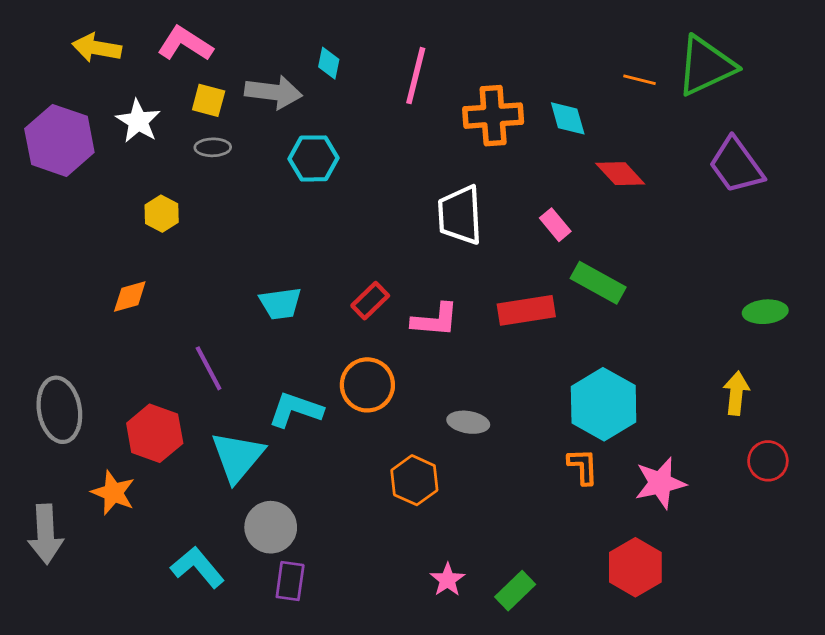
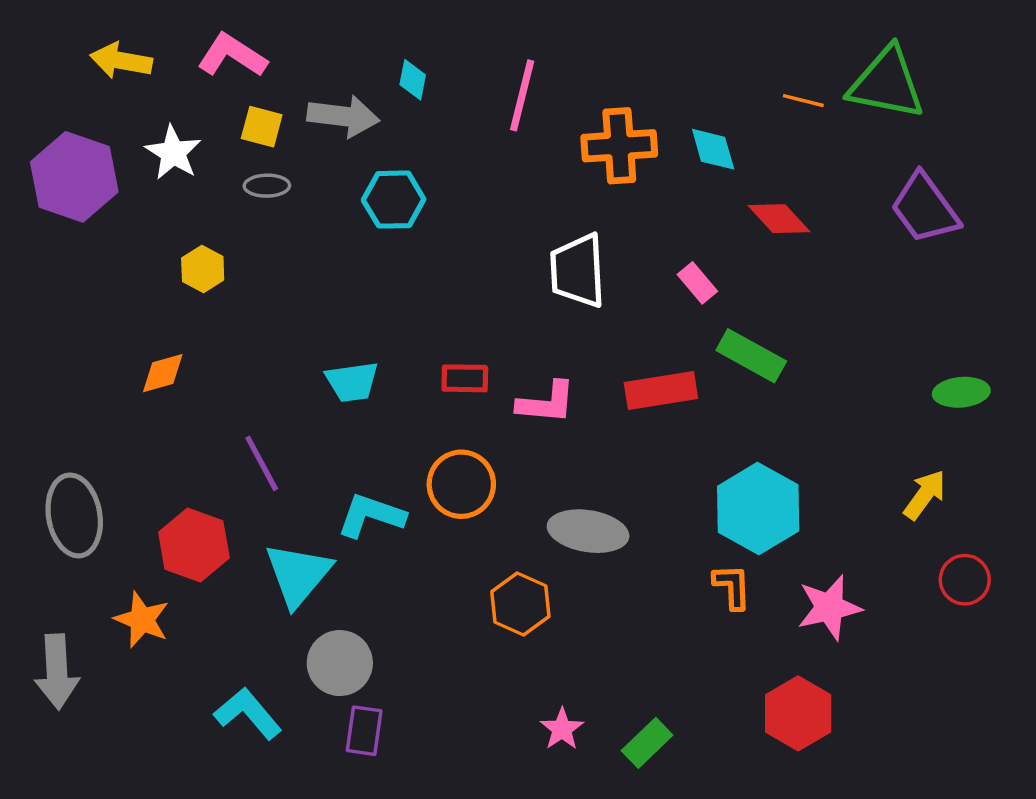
green triangle: (706, 66) -> (887, 83), turned 36
red rectangle: (370, 301) -> (465, 378), turned 45
yellow arrow: (736, 393) -> (925, 495), turned 30
gray ellipse: (468, 422) -> (588, 531), size x1.5

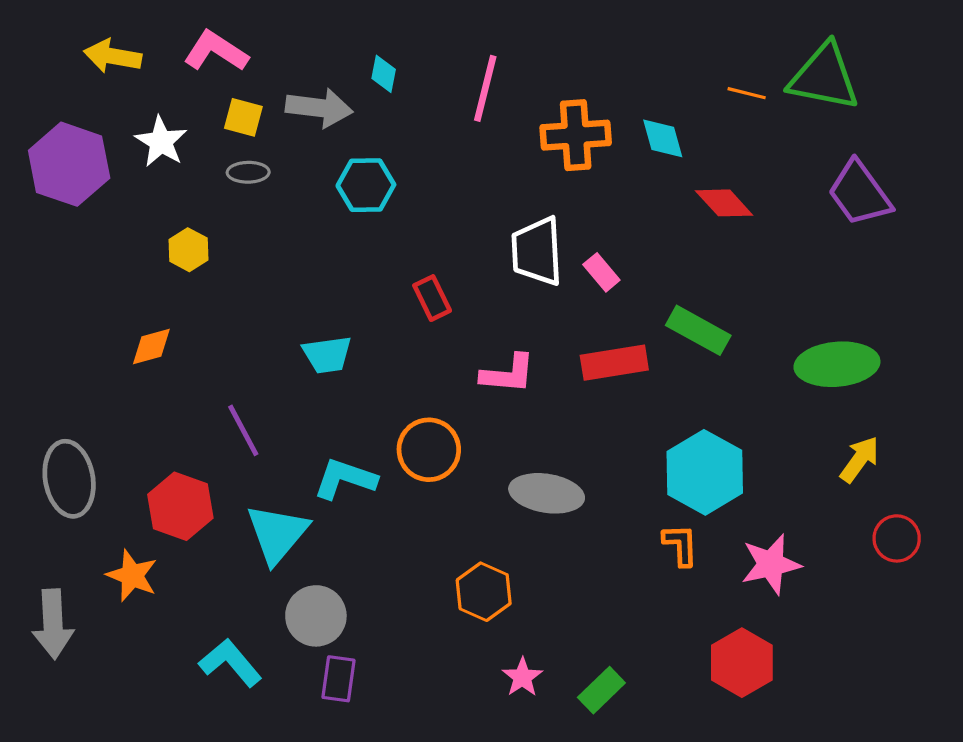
pink rectangle: (697, 283) -> (601, 272), moved
red rectangle: (465, 378) -> (432, 298), moved, turned 63
green ellipse: (961, 392) -> (837, 364), moved, size x1.6
orange hexagon: (520, 604) -> (484, 592), moved

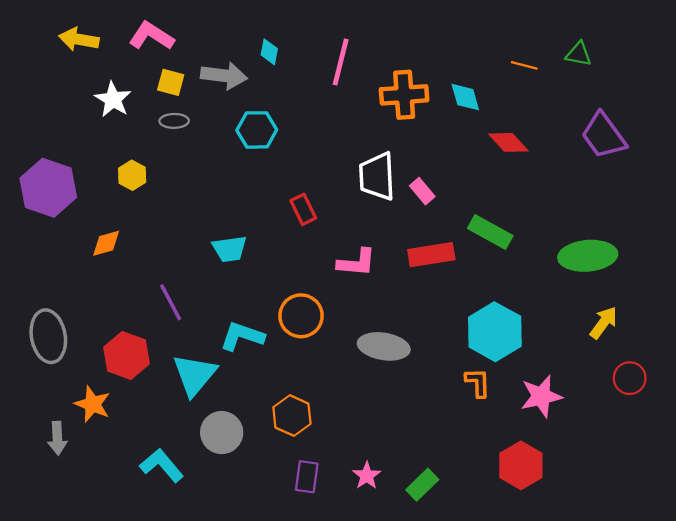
green triangle: (824, 77) -> (579, 54), size x0.5
purple hexagon: (69, 164) -> (48, 188), moved
orange hexagon: (484, 592) -> (292, 416), moved
gray arrow: (53, 624) -> (57, 438), moved, size x0.7
purple rectangle: (338, 679) -> (307, 477), moved

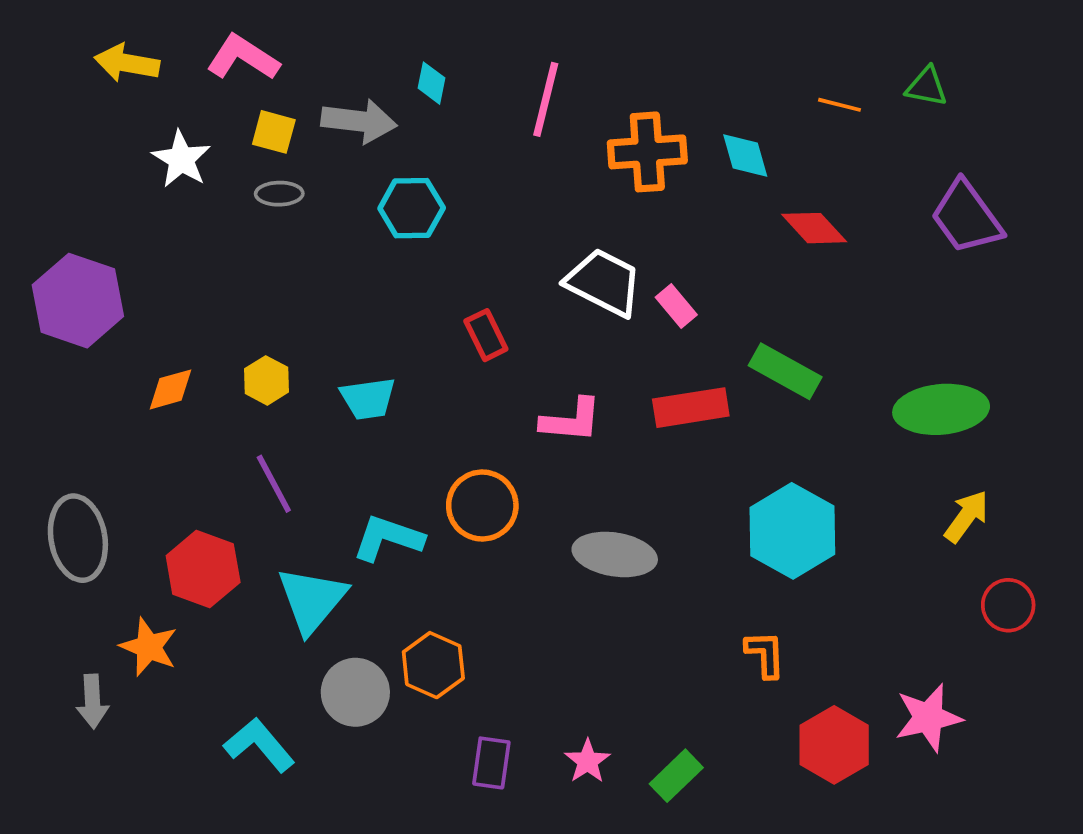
yellow hexagon: (132, 175) -> (267, 380), moved
white trapezoid: (377, 176) -> (604, 282), turned 120
orange L-shape: (478, 383) -> (765, 654), moved
pink star: (541, 396) -> (928, 718), moved
orange hexagon: (292, 416) -> (433, 665), moved

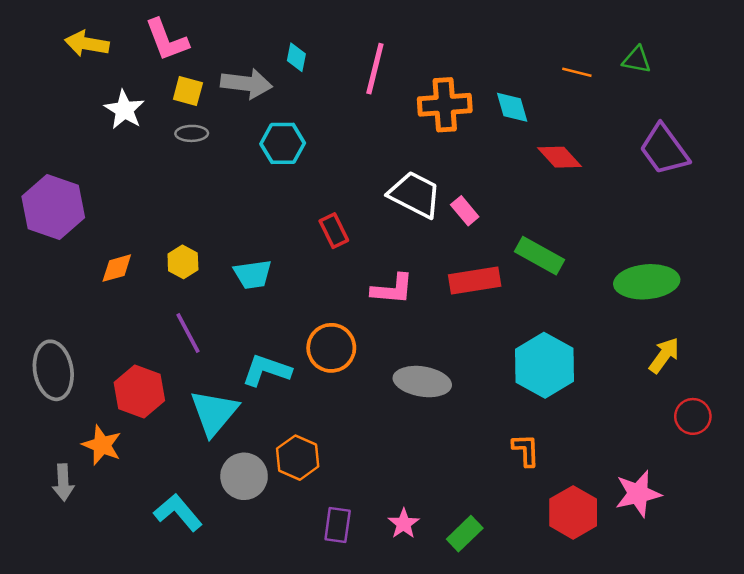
pink L-shape: (243, 58) -> (167, 40), turned -144

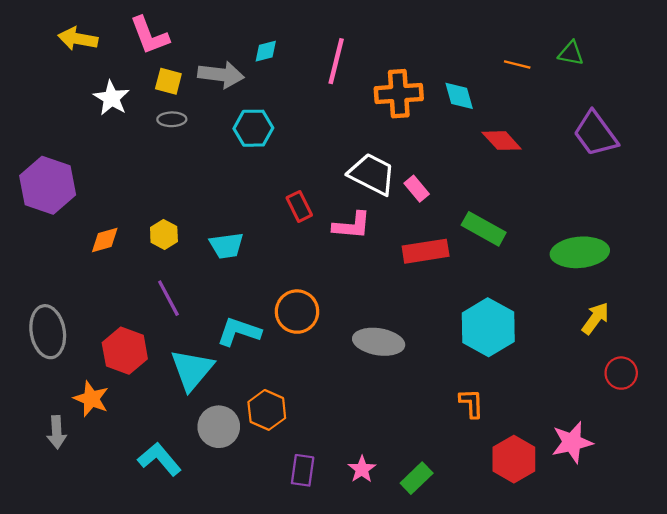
cyan diamond: (296, 57) -> (266, 51), turned 65
pink L-shape: (392, 289) -> (352, 225), moved

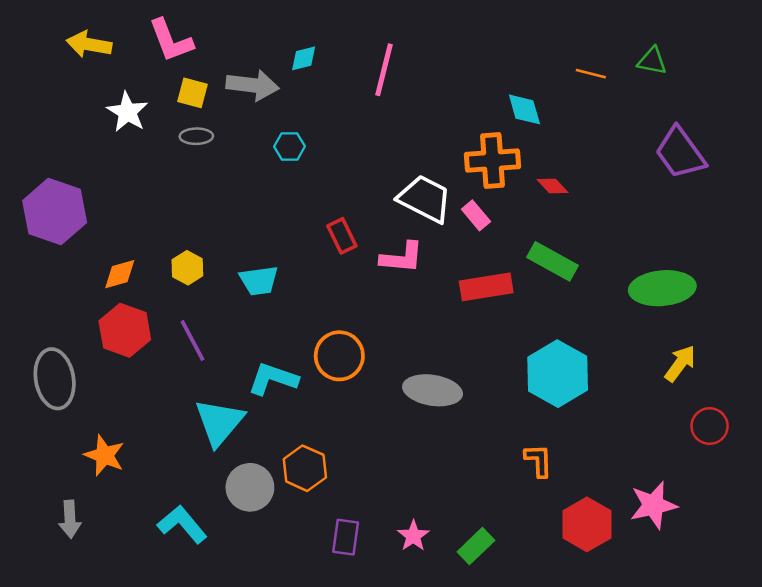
orange cross: (399, 94) -> (493, 160), moved
cyan hexagon: (253, 128) -> (290, 146), size x0.7
red diamond: (502, 141) -> (553, 186), moved, size x0.7
red hexagon: (125, 351) -> (125, 330), moved
gray arrow: (57, 432) -> (70, 519), moved

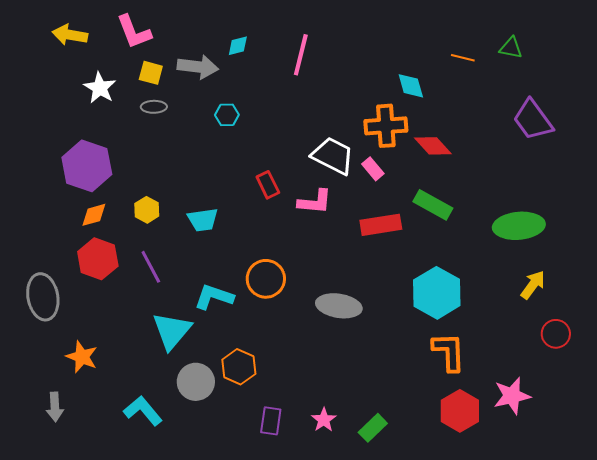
red diamond: (553, 186) -> (433, 146), size x1.5
purple hexagon: (55, 212) -> (87, 166), moved
orange L-shape: (538, 461) -> (449, 352), moved, size x1.5

